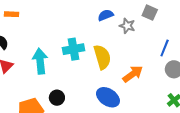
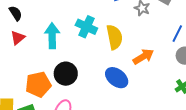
cyan cross: (73, 49) -> (86, 27), turned 30
black circle: (57, 98) -> (66, 74), size x1.5

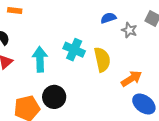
blue ellipse: (117, 78) -> (144, 104), moved

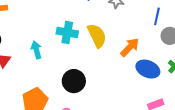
cyan arrow: (40, 59) -> (36, 50), size x0.7
black circle: (54, 97) -> (74, 81), moved

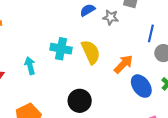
blue ellipse: (148, 69) -> (141, 86), turned 30
black circle: (74, 81) -> (80, 101), moved

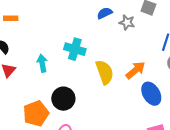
yellow semicircle: (91, 52) -> (105, 72), moved
black circle: (80, 101) -> (63, 99), moved

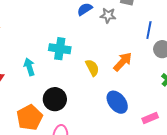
yellow semicircle: (105, 72) -> (92, 68), size x0.7
blue ellipse: (151, 94) -> (117, 102), moved

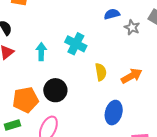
blue ellipse: (117, 102) -> (114, 113), turned 35

